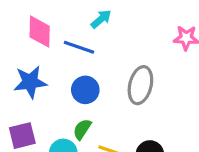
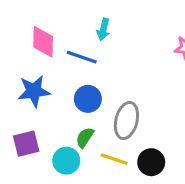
cyan arrow: (101, 19) -> (103, 29), turned 145
gray ellipse: (140, 85) -> (126, 120), moved

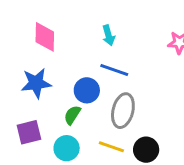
cyan arrow: (103, 29) -> (108, 35), moved, turned -30
blue line: (82, 57) -> (114, 70), moved
green semicircle: (85, 137) -> (72, 115), moved

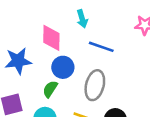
pink diamond: (45, 37) -> (51, 38), moved
blue line: (114, 70) -> (101, 47), moved

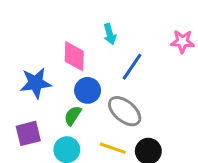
blue line: (101, 47) -> (132, 67), turned -75
gray ellipse: (95, 85) -> (125, 111), turned -64

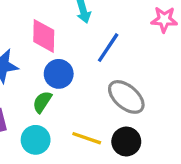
gray ellipse: (125, 111) -> (126, 97), moved

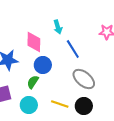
blue line: (108, 48) -> (73, 49), turned -66

